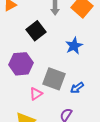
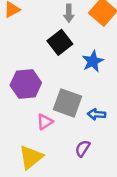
black square: (36, 31) -> (60, 42), moved
blue arrow: (77, 88) -> (97, 114), turned 40

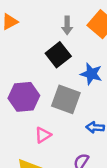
blue star: (93, 61) -> (91, 74), turned -30
gray square: (68, 103) -> (66, 99), moved

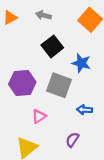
gray arrow: (67, 25) -> (43, 15), moved, turned 104

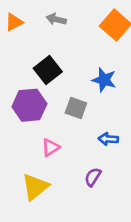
black square: (52, 46) -> (48, 70), moved
gray square: (59, 85) -> (76, 108), size x0.7

